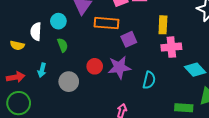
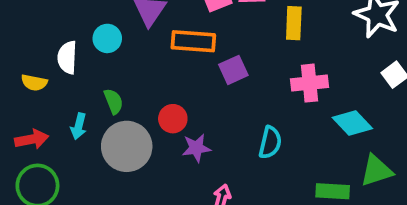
yellow rectangle: (163, 25) -> (294, 23), moved
green semicircle: (63, 45) -> (114, 101), moved
purple star: (119, 67) -> (196, 148), moved, size x0.7
gray circle: (69, 82) -> (127, 146), size x1.4

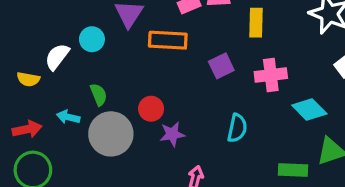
white semicircle: (67, 57) -> (57, 57), turned 36
purple square: (233, 70) -> (221, 66), moved
cyan arrow: (79, 126) -> (68, 117), turned 90

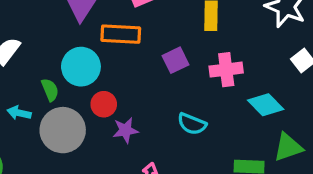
cyan circle: (92, 39) -> (81, 67), moved, size x1.5
cyan semicircle: (237, 128) -> (192, 124), turned 100

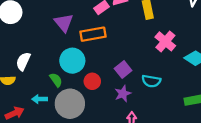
purple square: (175, 60) -> (123, 69), moved
pink cross: (226, 70) -> (165, 41), turned -30
purple star: (125, 130) -> (123, 94), moved

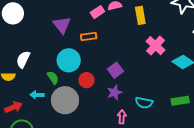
orange rectangle: (93, 34) -> (89, 36), size x0.7
cyan semicircle: (151, 81) -> (144, 103), moved

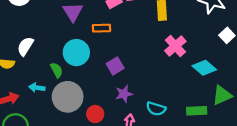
purple square: (115, 70) -> (115, 66), moved
red circle: (86, 80) -> (95, 114), moved

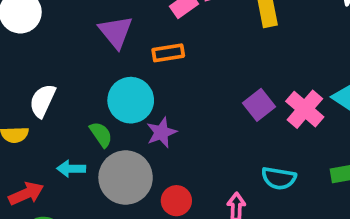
pink cross: (175, 46) -> (305, 109), moved
purple square: (115, 66) -> (259, 105), moved
purple star: (124, 94) -> (161, 132), moved

